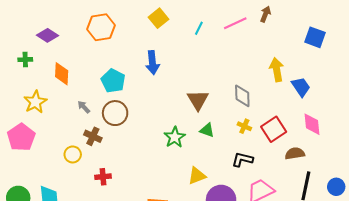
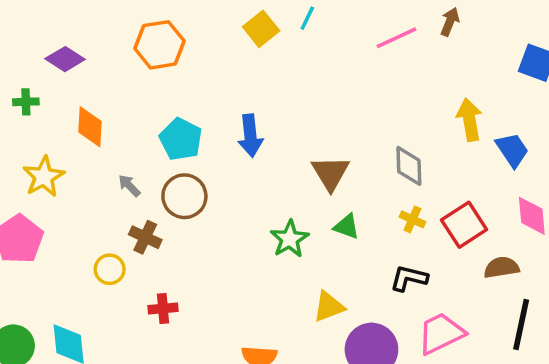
cyan line: (199, 28) -> (307, 18), moved
blue arrow: (152, 63) -> (250, 136), moved

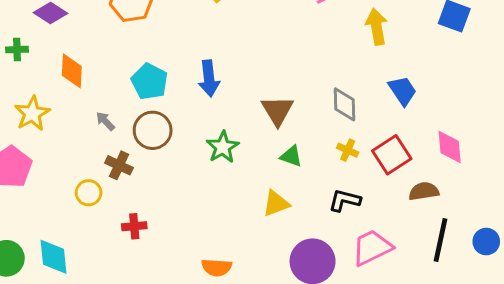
yellow arrow: (469, 120) -> (377, 27), moved
blue trapezoid: (512, 150) -> (402, 91), moved
green star: (290, 239) -> (223, 147), moved
yellow triangle: (329, 307) -> (276, 203), moved

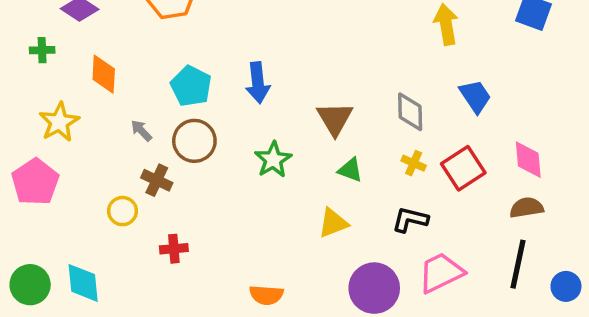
brown semicircle: (424, 191) -> (527, 208), moved
blue circle: (486, 242) -> (566, 286), moved

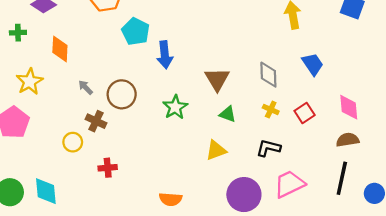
cyan pentagon: (191, 86) -> (136, 31), moved
red square: (463, 168) -> (305, 113), size x0.7

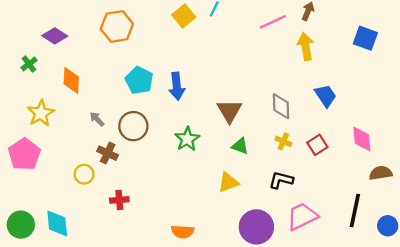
cyan pentagon: (136, 31) -> (139, 80), moved
green cross: (18, 33) -> (29, 64), turned -35
brown semicircle: (348, 140) -> (381, 173), moved

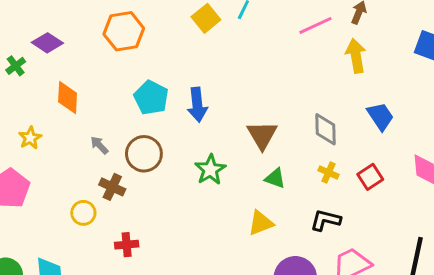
green cross: (29, 64) -> (16, 66), moved
yellow star: (41, 113) -> (30, 138), size x0.7

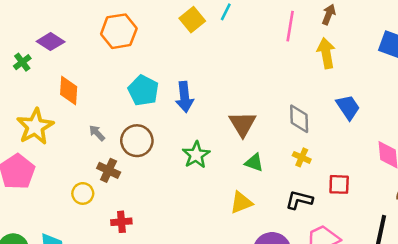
pink line: (315, 25) -> (290, 26), turned -56
yellow star: (30, 138) -> (35, 127), size x1.8
red square: (370, 177) -> (339, 184), moved, turned 35

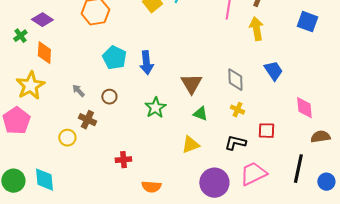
orange diamond: (69, 90) -> (44, 53), moved
brown circle: (137, 141) -> (109, 97), size x0.6
red cross: (121, 222) -> (123, 160), moved

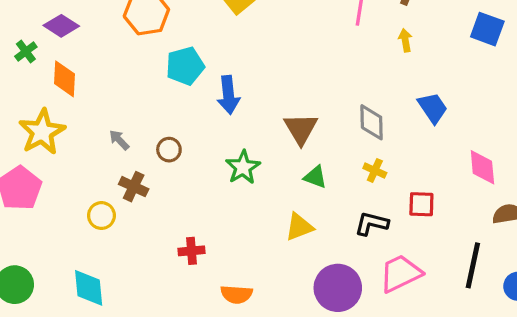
yellow arrow: (256, 29) -> (405, 40), size x0.6
cyan pentagon: (114, 58) -> (185, 66), moved, turned 30
cyan diamond: (44, 180) -> (89, 288), moved

